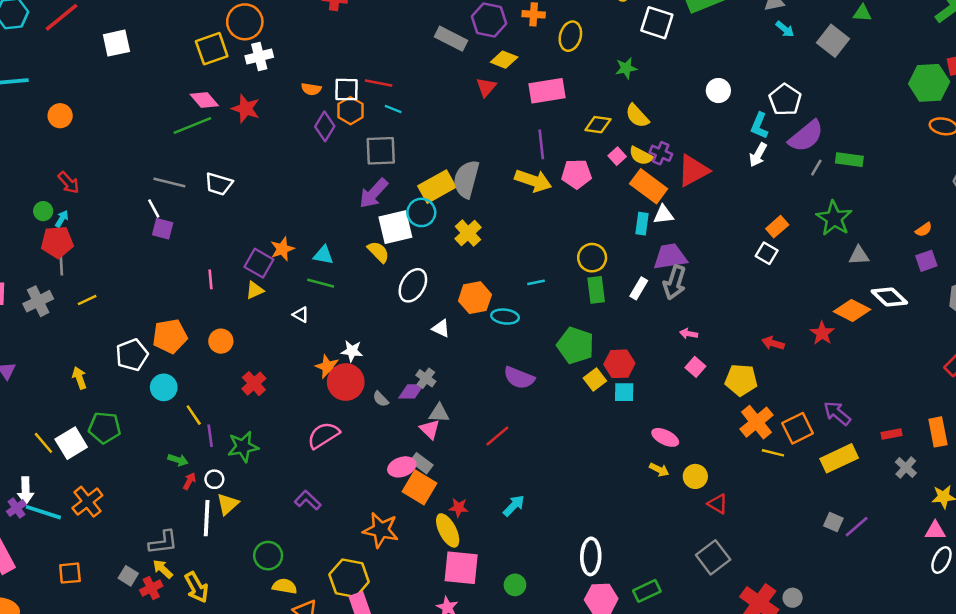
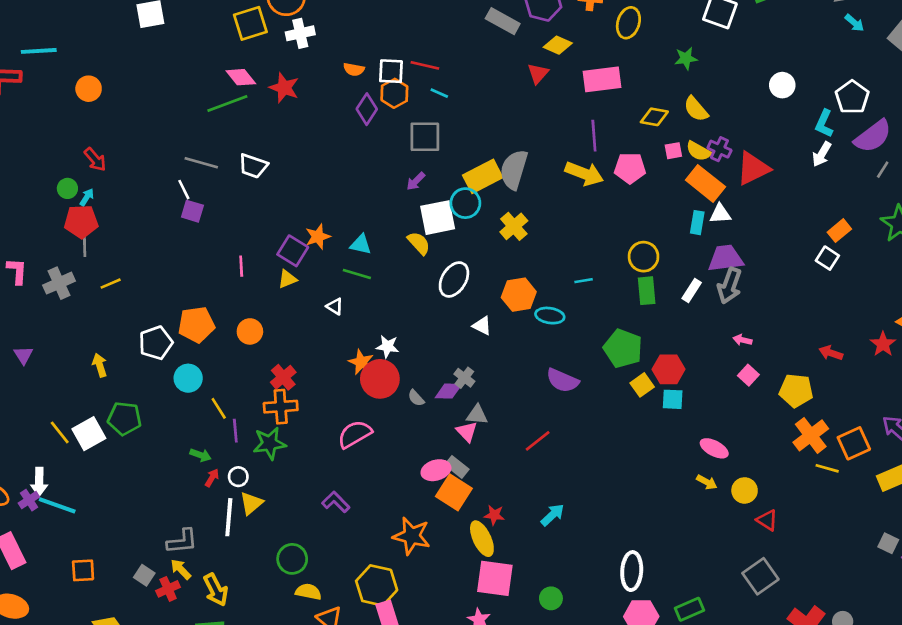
pink square: (617, 156) -> (673, 151), turned 30
purple arrow: (374, 193) -> (416, 181), size x0.6
orange cross: (87, 502) -> (281, 407), moved, turned 32

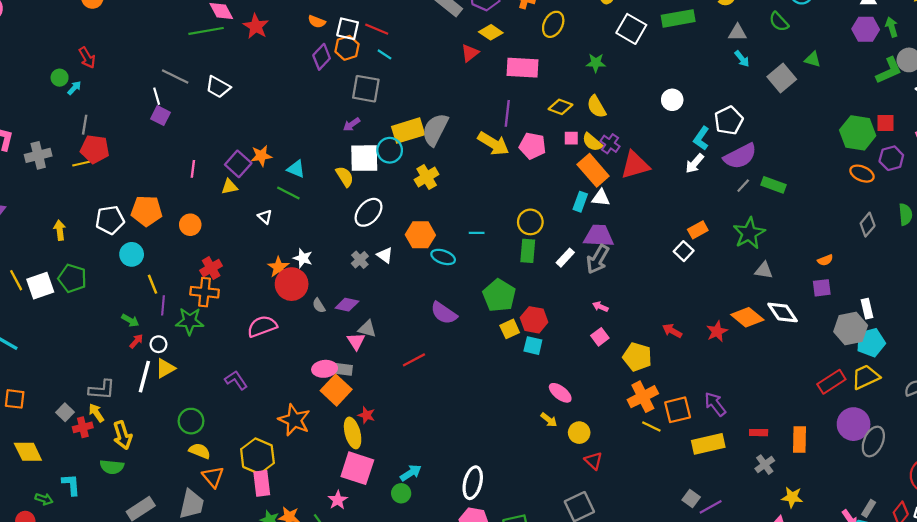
red pentagon: (81, 222) -> (95, 149), moved
gray line: (85, 245) -> (85, 125), moved
gray cross: (464, 378) -> (360, 260), moved
gray rectangle: (457, 467) -> (342, 369), turned -42
cyan arrow: (552, 515) -> (411, 473), moved

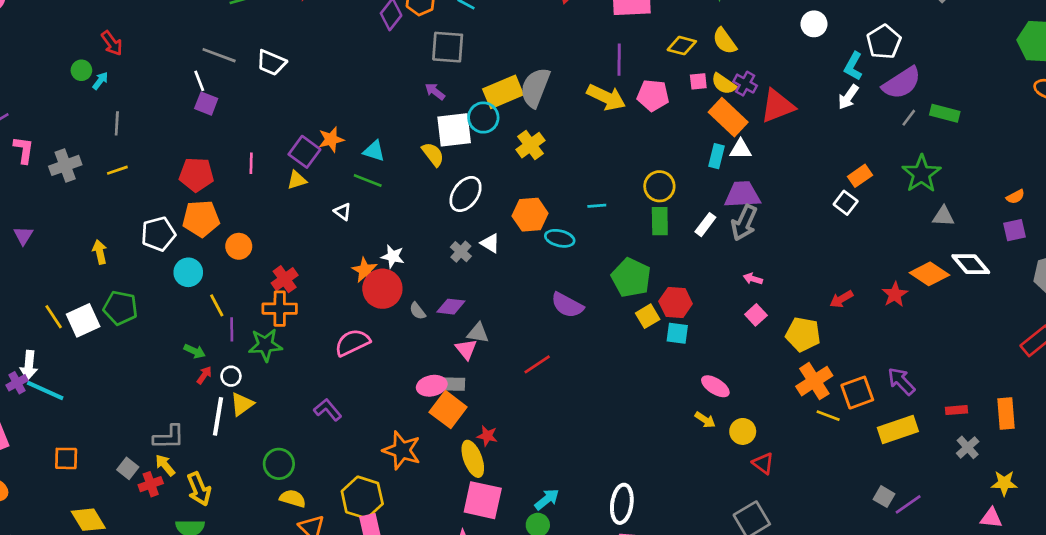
purple arrow: (352, 124) -> (435, 91), turned 78
red pentagon: (95, 149) -> (196, 175), moved
orange circle: (190, 225) -> (239, 246), moved
red arrow: (672, 331) -> (841, 299), turned -54

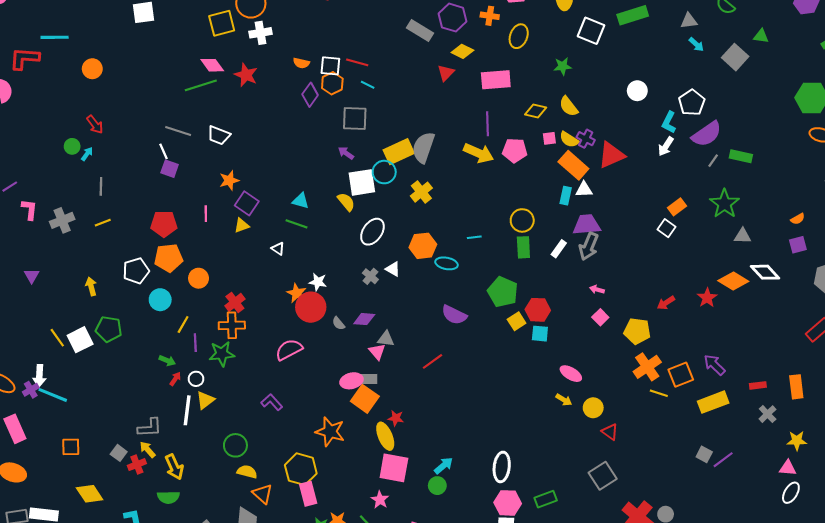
orange star: (331, 139) -> (229, 180), moved
yellow line: (217, 305) -> (183, 325), turned 60

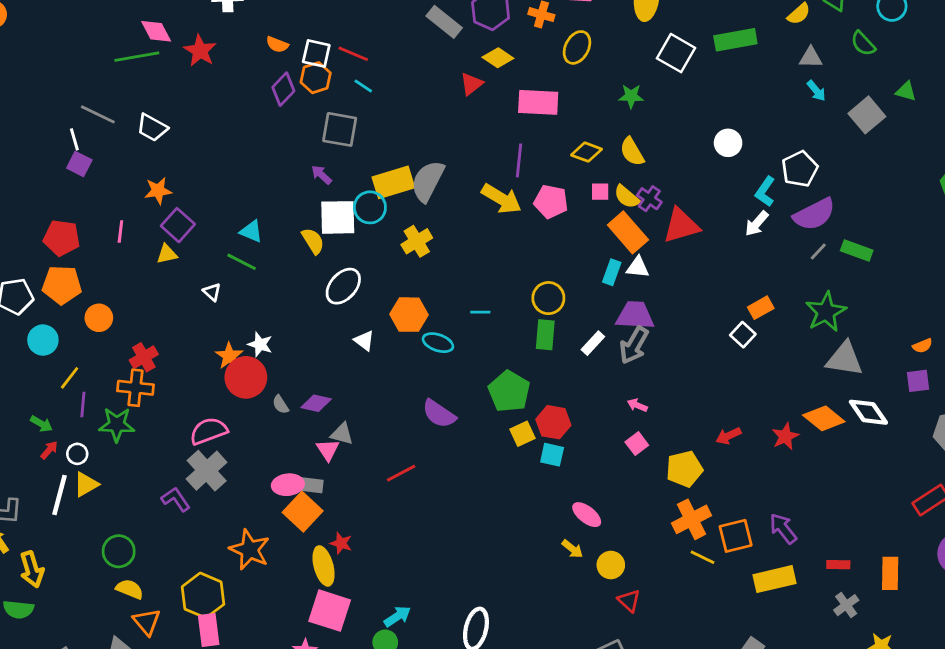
gray triangle: (743, 236) -> (845, 359), size x1.6
gray cross: (370, 276) -> (207, 471), moved, size x1.8
yellow pentagon: (637, 331) -> (684, 469), turned -30

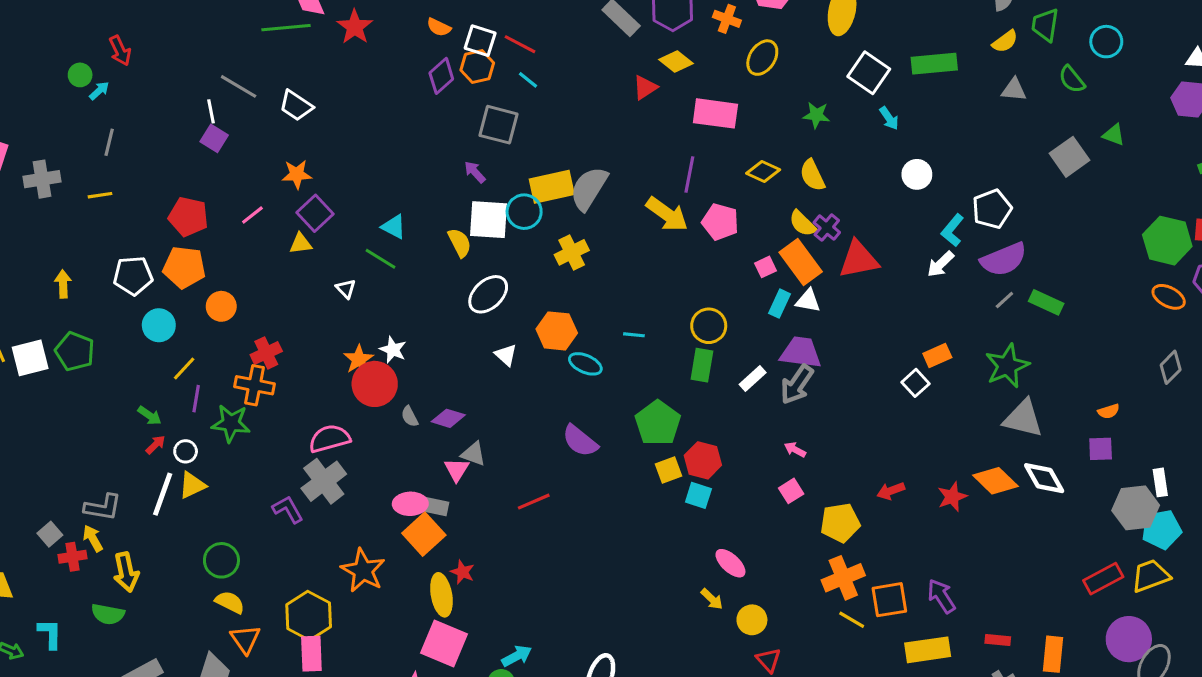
cyan arrow: (816, 91) -> (889, 118), moved
pink square: (600, 192) -> (766, 267), moved, turned -30
pink line: (120, 232) -> (252, 215), turned 40

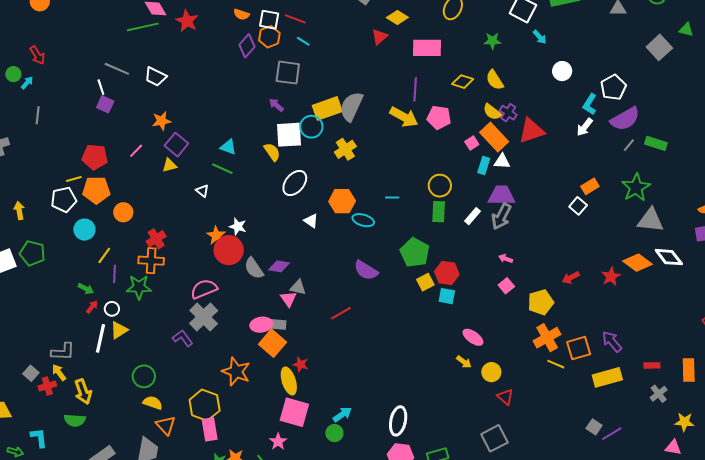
yellow line: (100, 195) -> (74, 179), moved
gray semicircle: (410, 416) -> (254, 268), size x1.6

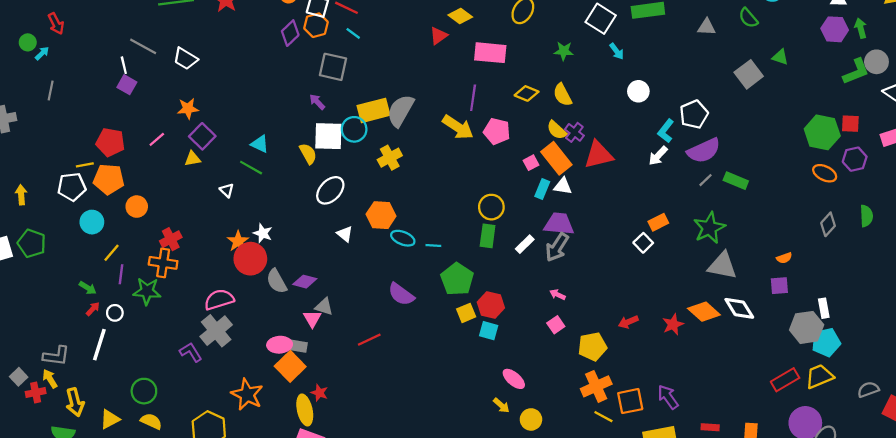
cyan line: (392, 197) -> (433, 246), moved
yellow triangle: (119, 330) -> (110, 419), moved

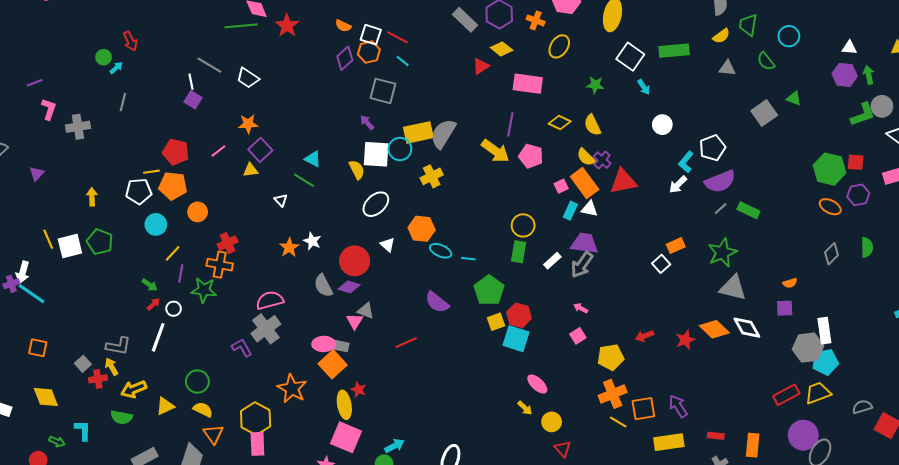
red circle: (250, 259) -> (355, 261), moved
white rectangle: (824, 308) -> (824, 331), size x1.4
cyan square: (489, 331) -> (516, 339), size x1.5
yellow arrow: (75, 402) -> (134, 389), turned 80

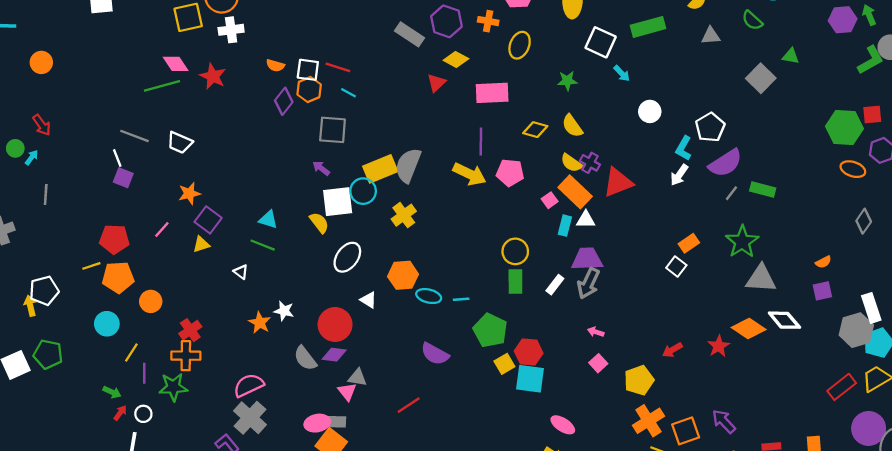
white pentagon: (139, 191) -> (44, 291), moved

